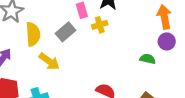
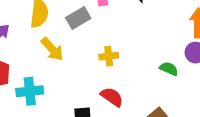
yellow cross: (100, 25) -> (109, 56), moved

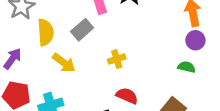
green semicircle: (169, 69) -> (187, 67), moved

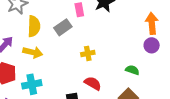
yellow arrow: (64, 63) -> (33, 52), moved, turned -30
green semicircle: (187, 67) -> (132, 70), moved

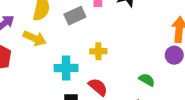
cyan cross: (32, 84) -> (66, 68), moved

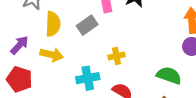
green semicircle: (147, 80) -> (169, 75), size x1.5

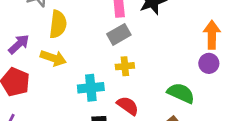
gray rectangle: (87, 25) -> (119, 34), moved

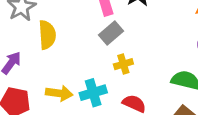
yellow arrow: (53, 58) -> (59, 93), moved

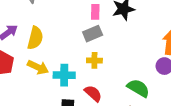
yellow semicircle: (47, 35) -> (35, 38), moved

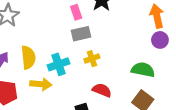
gray rectangle: (93, 34) -> (81, 34), turned 30
cyan cross: (64, 75) -> (58, 64), moved

